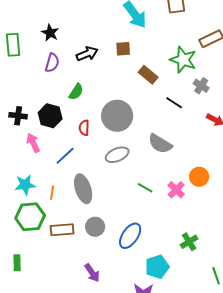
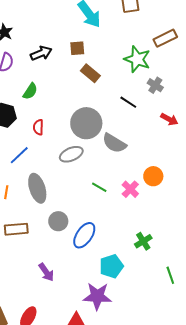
brown rectangle: (148, 75) -> (90, 73), moved
gray circle: (117, 116) -> (86, 123), moved
gray circle: (95, 227) -> (58, 221), moved

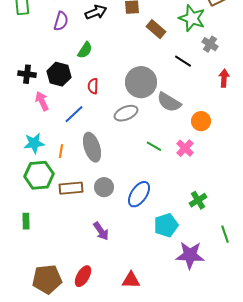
brown rectangle: (90, 73) -> (156, 29), moved
red arrow: (169, 119) -> (224, 78), turned -114
orange circle: (153, 176) -> (201, 121), moved
gray circle: (58, 221) -> (104, 187), moved
purple star: (97, 296) -> (190, 255), moved

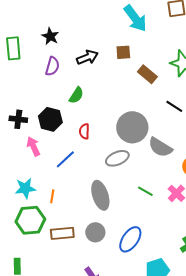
gray ellipse: (92, 147) -> (100, 195), moved

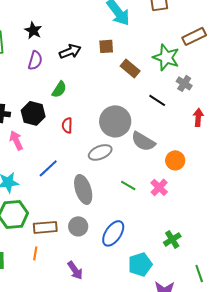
blue line: (65, 159) -> (48, 168), moved
orange line: (52, 196) -> (35, 253), moved

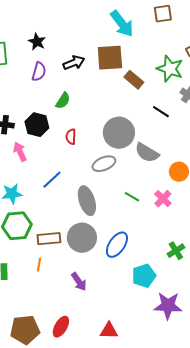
brown square: (106, 46) -> (110, 58), size x1.8
gray circle: (78, 226) -> (82, 238), size x1.5

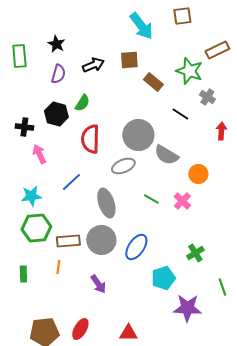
brown square: (110, 58) -> (129, 60), size x0.7
black hexagon: (37, 125) -> (56, 114), moved
red semicircle: (71, 137) -> (90, 139), size x1.8

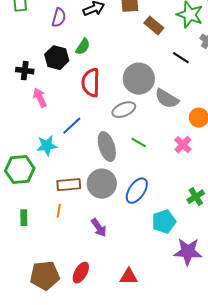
cyan star: (31, 196) -> (47, 146), moved
green line: (151, 199) -> (139, 143), moved
green hexagon: (36, 228) -> (20, 170), moved

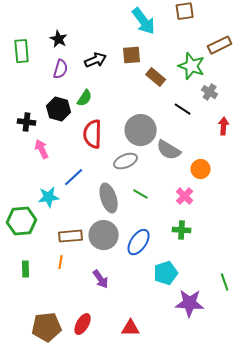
green cross: (196, 197) -> (182, 230), moved, turned 36

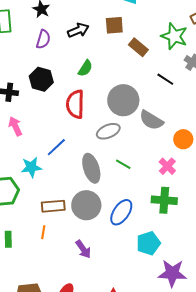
green semicircle: (85, 98) -> (85, 68), moved
pink arrow: (42, 149) -> (15, 126), moved
green cross: (182, 230) -> (164, 200), size x1.4

